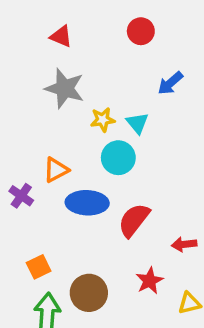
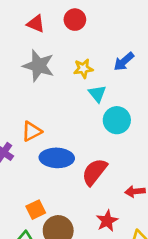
red circle: (141, 31) -> (75, 20), moved
yellow star: (103, 120) -> (83, 68), moved
cyan circle: (118, 158) -> (117, 120), moved
orange square: (39, 267) -> (36, 210), moved

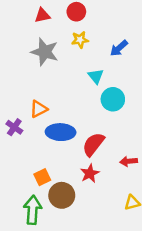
red triangle: (36, 24) -> (42, 15), turned -35
yellow star: (83, 68) -> (80, 40), moved
red star: (107, 221) -> (90, 173), moved

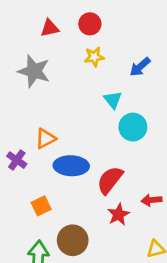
gray star: (45, 52) -> (34, 71), moved
red star: (90, 173) -> (119, 214), moved
orange square: (42, 177) -> (41, 206), moved

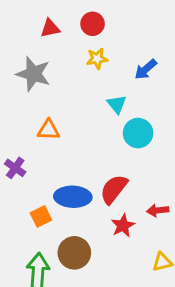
orange triangle: (45, 139) -> (49, 130), moved, turned 30
blue ellipse: (71, 166) -> (73, 197), moved

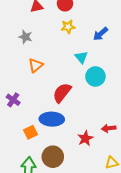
gray star: (33, 74) -> (25, 37), size x0.6
orange triangle: (49, 130) -> (36, 65), moved, turned -42
red semicircle: (114, 189) -> (62, 93), moved

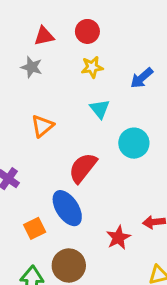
gray star: (25, 37) -> (32, 67), moved
cyan triangle: (81, 57) -> (100, 109), moved
blue ellipse: (52, 119) -> (67, 208), turned 55

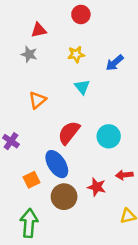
red circle: (87, 31) -> (81, 14), moved
cyan circle: (134, 143) -> (109, 136), moved
red star: (118, 238) -> (97, 187), turned -30
brown circle: (69, 265) -> (64, 197), moved

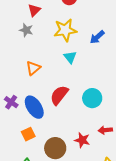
red triangle: (39, 30) -> (34, 10), turned -32
yellow star: (76, 54) -> (65, 30), size x1.6
blue ellipse: (57, 164) -> (34, 107), moved

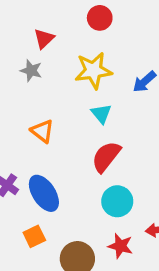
orange triangle: (33, 68) -> (42, 131), turned -42
red semicircle: (59, 95) -> (106, 157), moved
cyan circle: (92, 98) -> (117, 201), moved

